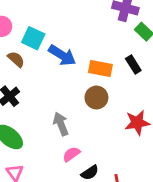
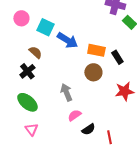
brown semicircle: (16, 59) -> (35, 52), moved
black rectangle: (133, 65) -> (117, 57), moved

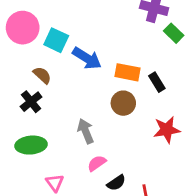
pink circle: (21, 18) -> (23, 28), size x1.5
green ellipse: (27, 102) -> (31, 145), turned -45
pink triangle: (31, 129) -> (55, 183), moved

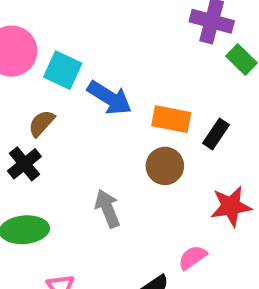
brown semicircle: (42, 75) -> (41, 123), turned -90
black rectangle: (157, 82) -> (216, 134), turned 66
pink semicircle: (97, 163) -> (193, 257), moved

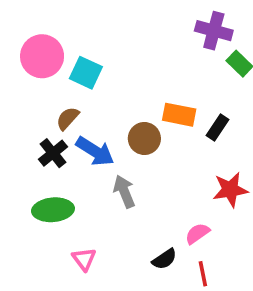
blue arrow: (110, 98) -> (95, 151), moved
brown circle: (165, 166) -> (144, 138), moved

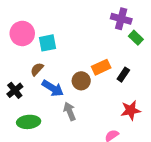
cyan square: (86, 73) -> (47, 43), turned -36
orange rectangle: (179, 115) -> (101, 67), turned -36
black cross: (53, 153) -> (15, 90), moved

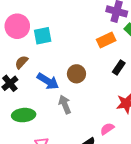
orange rectangle: (101, 67) -> (106, 40), moved
brown semicircle: (37, 69) -> (21, 62), moved

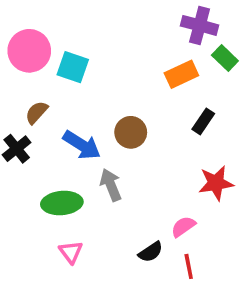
cyan square: (43, 36) -> (73, 67), turned 30
green ellipse: (24, 115) -> (62, 203), moved

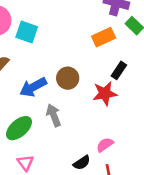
blue arrow: (82, 145) -> (33, 87), turned 120
red star: (216, 183) -> (105, 93), moved
green ellipse: (62, 203) -> (19, 128), turned -36

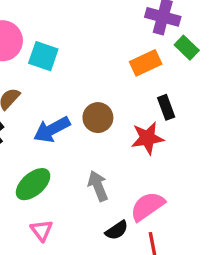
black rectangle: (119, 70) -> (166, 107), turned -54
gray arrow: (54, 115) -> (98, 186), moved
pink semicircle: (105, 145) -> (147, 206), size x1.5

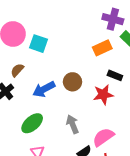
black rectangle: (166, 107) -> (115, 75), turned -48

